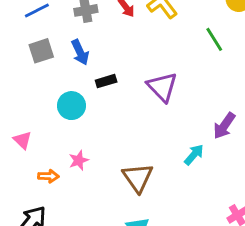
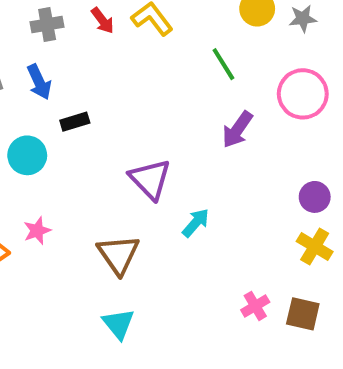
purple triangle: (162, 87) -> (150, 179), moved
purple arrow: (224, 126) -> (237, 130), moved

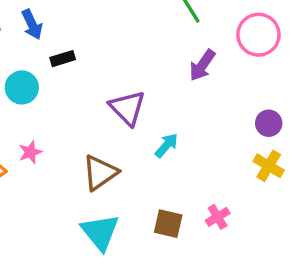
brown triangle: (118, 254) -> (100, 173), turned 30
brown square: (303, 314) -> (168, 224), moved
cyan triangle: (118, 324) -> (100, 232), size x1.4

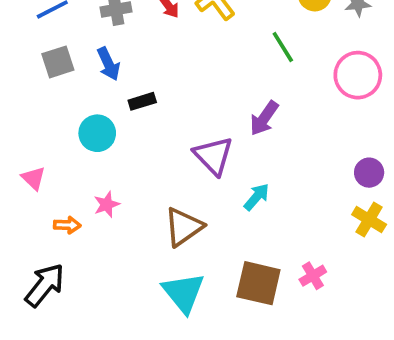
purple arrow: (202, 65) -> (264, 118), moved
brown square: (168, 224) -> (258, 283), size x1.4

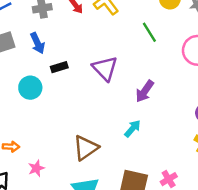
purple arrow: (264, 118) -> (145, 91), moved
purple triangle: (213, 156) -> (105, 68), moved
pink star: (107, 204) -> (36, 168), moved

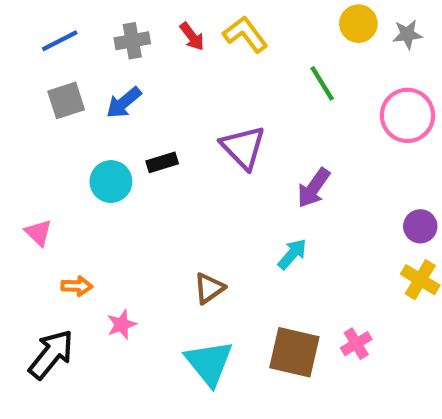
blue arrow: (38, 43) -> (124, 103), turned 75
black rectangle: (59, 67) -> (162, 162), moved
brown triangle: (86, 148) -> (209, 288), size x0.7

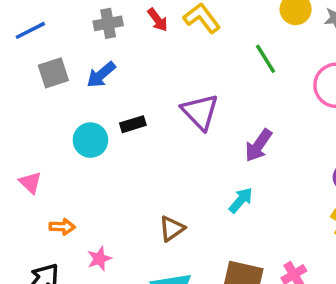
blue line: (60, 41) -> (30, 30), moved

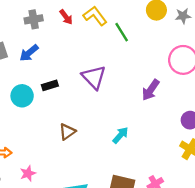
green line: (266, 59) -> (122, 32), moved
purple arrow: (258, 145) -> (151, 90), moved
brown triangle: (172, 228) -> (67, 132), moved

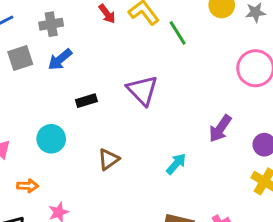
gray cross: (34, 19) -> (51, 24), moved
purple arrow: (151, 90) -> (220, 129), moved
cyan circle: (22, 96) -> (51, 139), moved

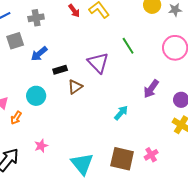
green line: (178, 33) -> (128, 46), moved
blue arrow: (60, 59) -> (39, 54), moved
brown triangle: (109, 159) -> (75, 87), moved
orange arrow: (28, 186) -> (16, 118), moved, turned 120

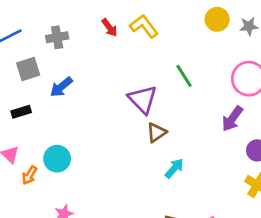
black rectangle: (60, 70) -> (21, 112), moved
brown triangle: (75, 87) -> (156, 132), moved
purple arrow: (151, 89) -> (232, 119), moved
cyan circle: (36, 96) -> (57, 159), moved

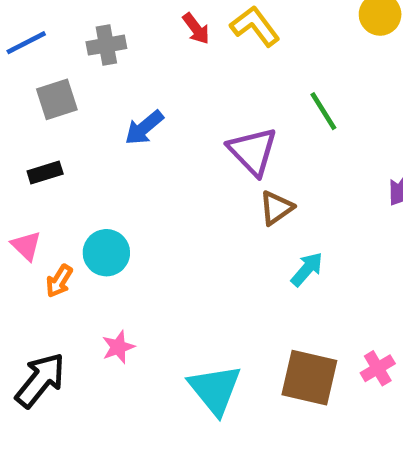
blue arrow: (61, 87) -> (144, 128), moved

